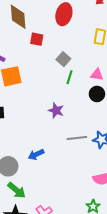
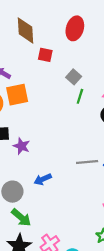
purple star: (56, 111) -> (22, 146), moved

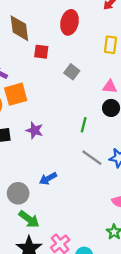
green line: (80, 96) -> (84, 125), moved
purple star: (22, 146) -> (35, 130), moved
gray line: (87, 162) -> (92, 158), turned 45

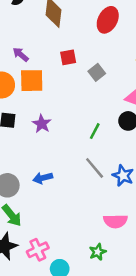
red square: (41, 52) -> (68, 57), moved, turned -32

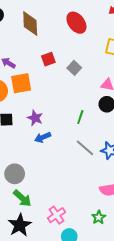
red ellipse: (108, 20) -> (76, 23), turned -55
blue arrow: (43, 178) -> (43, 137), moved
pink cross: (38, 250) -> (57, 215), moved

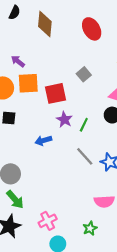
red square: (48, 59) -> (56, 93), moved, size x1.5
purple star: (35, 118) -> (64, 120), moved

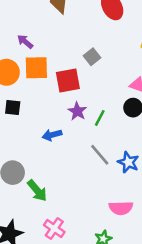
gray square: (84, 74) -> (92, 57), moved
green arrow: (15, 200) -> (37, 191), moved
pink cross: (48, 221) -> (54, 229), turned -30

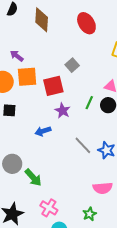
green line: (100, 118) -> (89, 103), moved

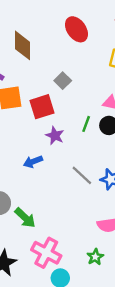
brown diamond: (42, 20) -> (22, 45), moved
pink cross: (49, 208) -> (46, 253), size x1.4

